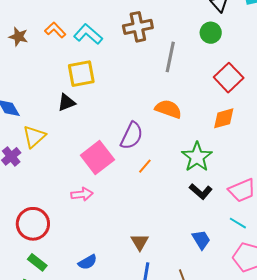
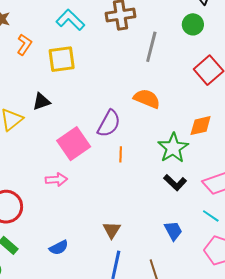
orange L-shape: (55, 30) -> (24, 45), moved, turned 75
black triangle: (66, 102) -> (41, 102), moved
orange diamond: (224, 118) -> (201, 126), moved
orange line: (145, 166) -> (121, 154), turned -42

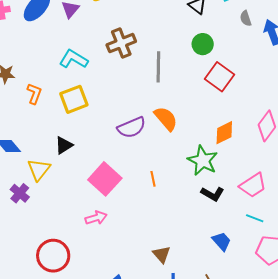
green circle: (193, 24) -> (203, 44), moved
orange semicircle: (147, 99) -> (166, 119), turned 40
purple semicircle: (109, 123) -> (132, 127), moved, turned 52

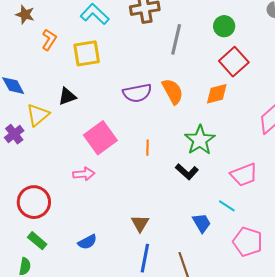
orange diamond: (224, 133) -> (217, 94), moved
black L-shape: (212, 194) -> (187, 172), moved
cyan line: (255, 218) -> (227, 206), moved

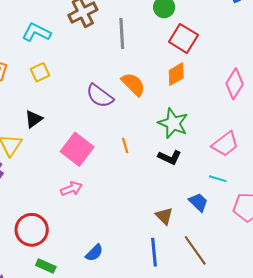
yellow square: (87, 53) -> (40, 72), size x0.7
purple semicircle: (137, 93) -> (100, 96), turned 64
brown triangle: (140, 223) -> (164, 216), moved

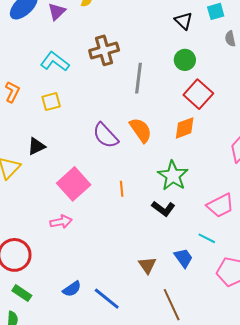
blue line: (154, 252) -> (107, 299), moved, turned -56

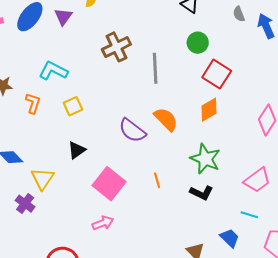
cyan L-shape: (55, 62) -> (53, 71), moved
black triangle: (36, 146) -> (77, 150), moved

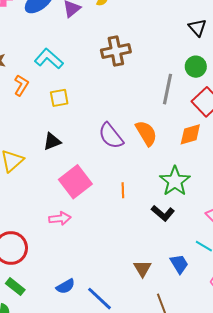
gray line: (155, 68) -> (168, 89), moved

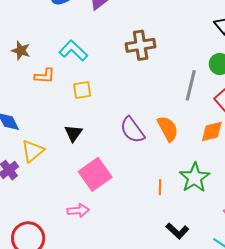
orange L-shape: (21, 85) -> (45, 76), turned 60
black triangle: (52, 141) -> (73, 133), turned -36
orange line: (123, 190) -> (160, 187), moved
black L-shape: (163, 213) -> (177, 231), moved

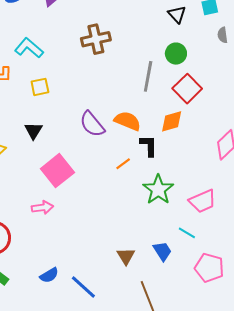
orange semicircle: (168, 129) -> (128, 121), turned -36
green star: (195, 178) -> (158, 190), moved
orange line: (160, 187) -> (123, 164), moved, turned 56
black L-shape: (177, 231) -> (149, 146), moved, turned -130

